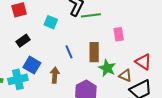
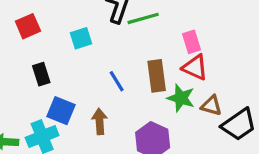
cyan square: (51, 22) -> (81, 38), turned -32
black rectangle: (23, 41) -> (41, 74), turned -64
red triangle: (143, 62) -> (195, 67), moved

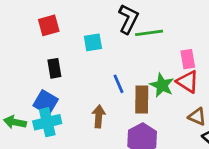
brown rectangle: (157, 76) -> (142, 99), moved
green star: (181, 98) -> (162, 85), moved
blue square: (61, 111) -> (46, 102), moved

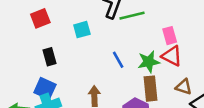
blue line: (118, 84) -> (118, 60), moved
green star: (162, 85) -> (149, 62), turned -30
brown rectangle: (142, 99) -> (151, 89), moved

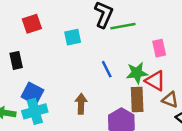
red triangle: (172, 56) -> (155, 81), moved
black rectangle: (50, 57) -> (16, 60), moved

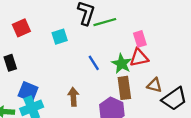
green star: (137, 73) -> (122, 64), turned -30
red triangle: (155, 81) -> (139, 58), moved, turned -36

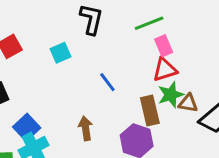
green line: (105, 22) -> (149, 23), moved
green star: (122, 64) -> (171, 95), moved, turned 30
blue square: (28, 92) -> (27, 127), turned 30

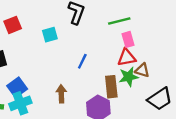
blue line: (107, 82) -> (82, 61), turned 56
brown triangle: (188, 103) -> (142, 70), moved

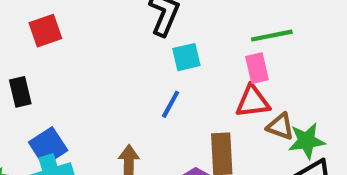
green line: (119, 21) -> (272, 36), moved
cyan square: (50, 35) -> (186, 57), moved
green star: (128, 77) -> (307, 141), moved

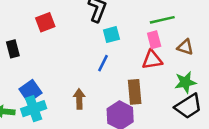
red square: (45, 31) -> (45, 22), moved
black rectangle: (20, 92) -> (13, 49), moved
brown triangle: (280, 126) -> (185, 47), moved

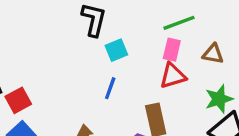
red square: (45, 22) -> (18, 100), moved
pink rectangle: (154, 40) -> (172, 50), turned 36

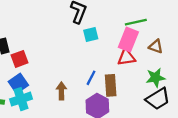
pink rectangle: (172, 50) -> (128, 40), size x1.5
blue line: (110, 88) -> (91, 78), moved

